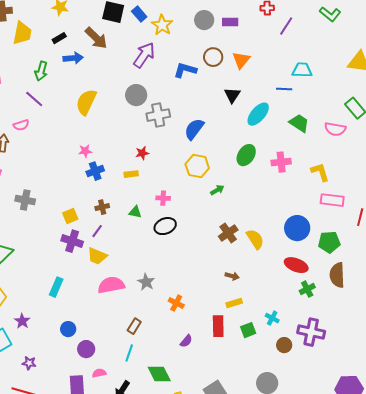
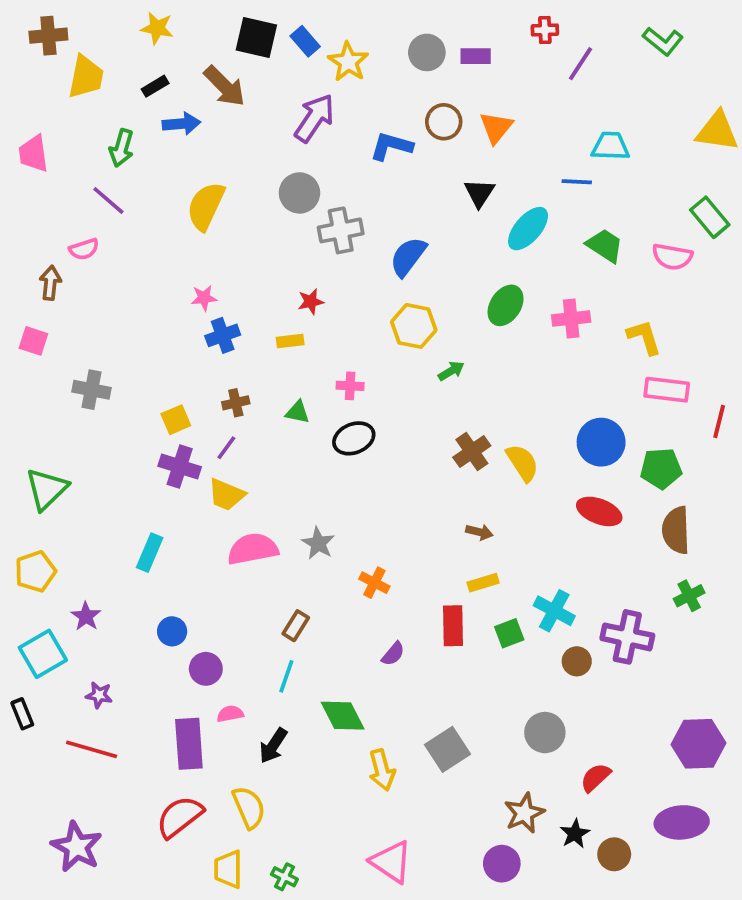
green cross: (307, 289) -> (689, 596), moved
cyan cross: (272, 318) -> (554, 611), size x1.5

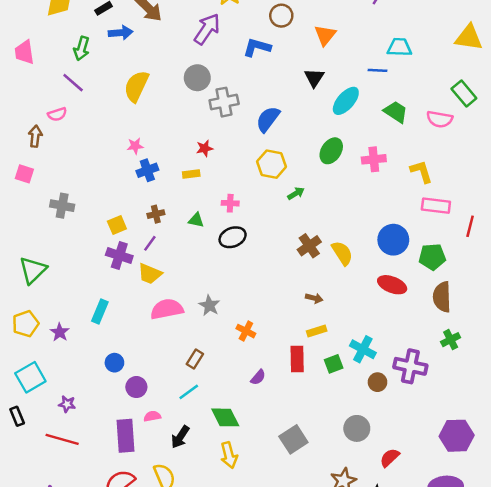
brown circle: (444, 122) -> (281, 16), moved
purple star: (86, 616) -> (60, 332), moved
cyan line: (286, 676) -> (189, 392), turned 35
yellow arrow: (382, 770) -> (229, 455), moved

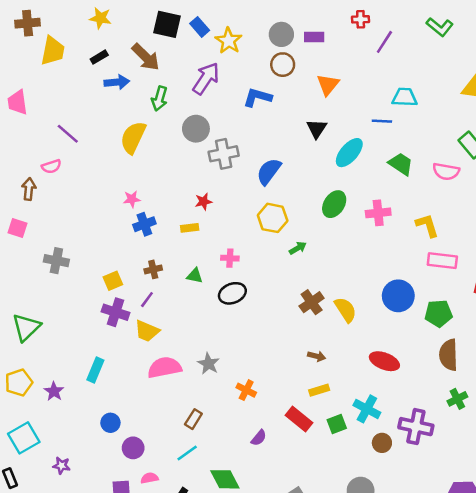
green arrow: (82, 48) -> (159, 99), moved
red ellipse: (392, 285) -> (384, 361), moved
red rectangle: (297, 359) -> (299, 419), turned -50

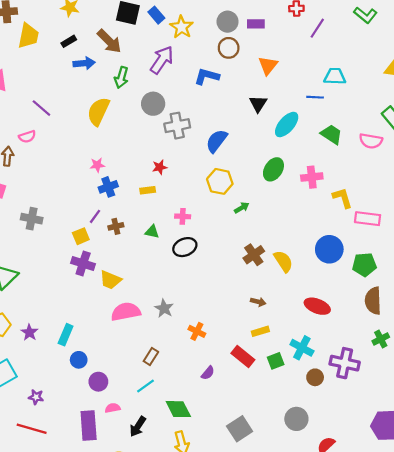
yellow L-shape: (427, 225) -> (342, 198), moved
purple line: (147, 300) -> (95, 216), moved
cyan rectangle: (95, 370) -> (66, 335), moved

